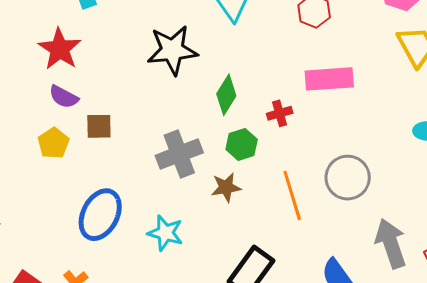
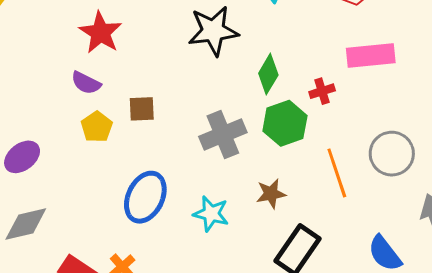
purple semicircle: (64, 97) -> (86, 83), moved
green hexagon: (242, 144) -> (285, 123), size x1.4
brown star: (226, 187) -> (271, 194), moved

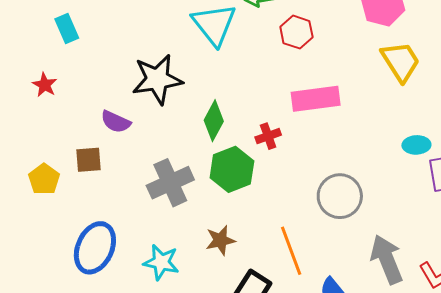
red star: (100, 33) -> (45, 85), size x0.6
purple semicircle: (86, 83) -> (116, 122), moved
orange line: (337, 173) -> (291, 251), moved

